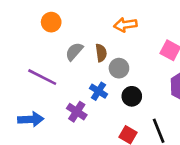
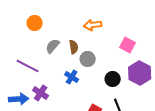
black circle: (132, 96) -> (113, 79), moved
purple cross: (77, 112) -> (41, 93), moved

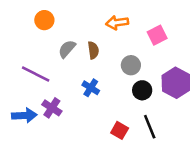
pink square: (128, 45) -> (157, 35), moved, turned 35
gray circle: (88, 59) -> (131, 65), moved

